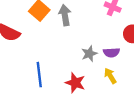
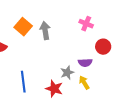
gray star: (89, 54) -> (67, 73), moved

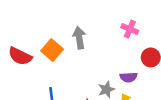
orange square: (23, 27) -> (52, 50), moved

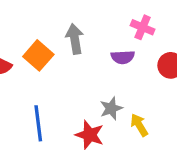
purple semicircle: (129, 77) -> (123, 57), moved

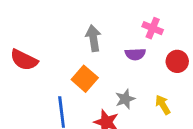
orange square: (38, 55) -> (85, 79), moved
yellow arrow: (139, 125) -> (163, 105), moved

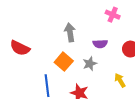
pink cross: (153, 28) -> (113, 15), moved
gray star: (125, 99) -> (90, 64), moved

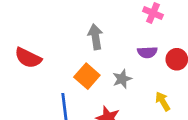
purple semicircle: (100, 44) -> (147, 52), moved

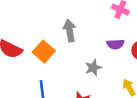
orange square: (87, 76) -> (44, 52), moved

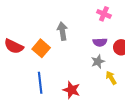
gray star: (93, 68) -> (98, 62), moved

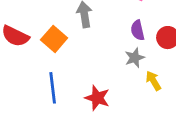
purple semicircle: (100, 42) -> (138, 30), turned 80

